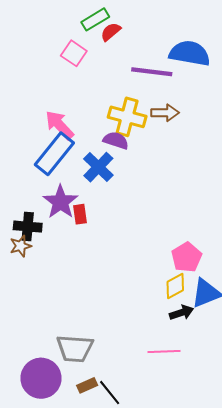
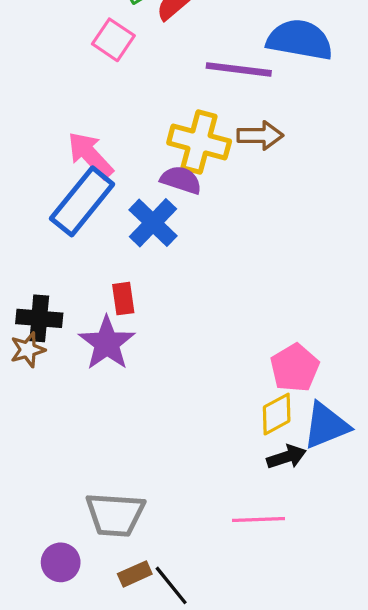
purple star: (60, 202) -> (107, 343), moved
purple circle: (41, 378) -> (61, 562), size x0.6

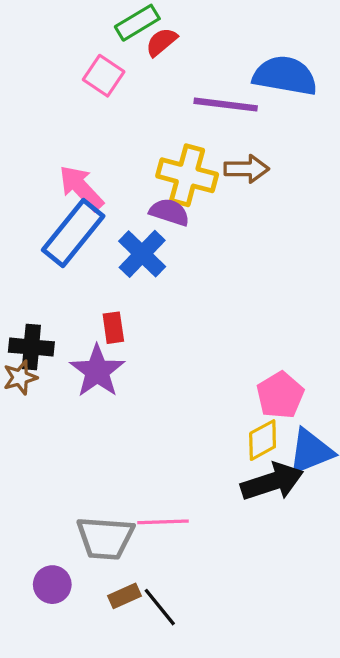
black arrow: (286, 457) -> (272, 482), size x1.6
pink line: (258, 520) -> (163, 522), moved

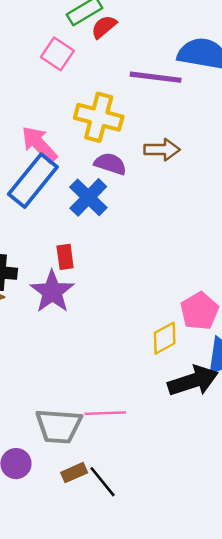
brown arrow: (246, 169) -> (162, 150), moved
yellow cross: (187, 175) -> (99, 117), moved
yellow diamond: (263, 440) -> (165, 338), moved

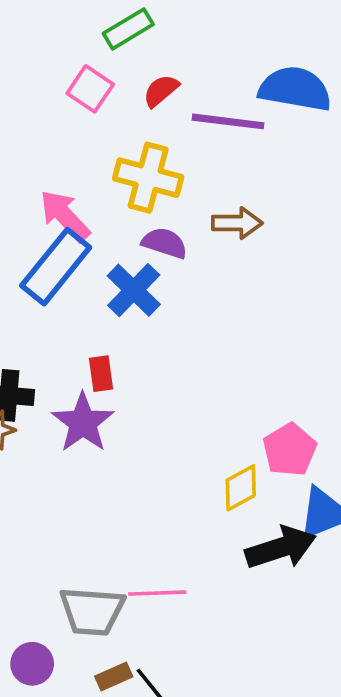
red semicircle: (104, 27) -> (161, 91), moved

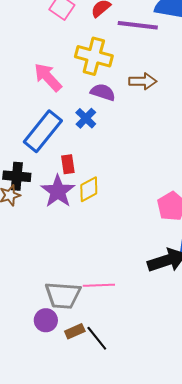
blue rectangle: (56, 267) -> (43, 131), moved
blue cross: (134, 290) -> (86, 118), size x0.7
yellow diamond: (241, 488) -> (89, 189), moved
purple circle: (32, 664) -> (46, 320), moved

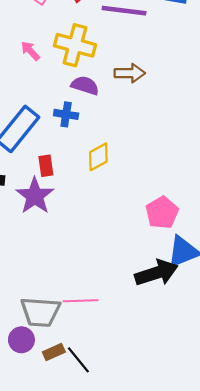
pink arrow: (48, 77) -> (30, 51), moved, size x0.6
blue cross: (86, 118) -> (66, 114), turned -35
yellow diamond: (89, 189) -> (98, 157), moved

